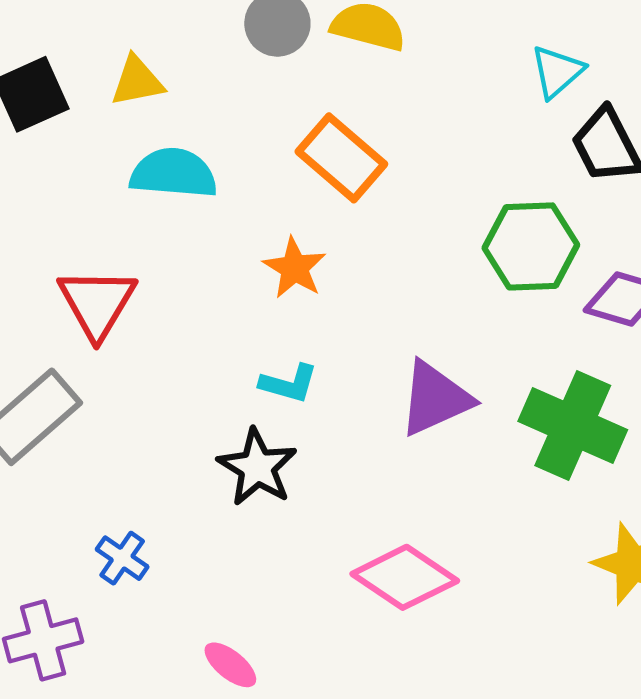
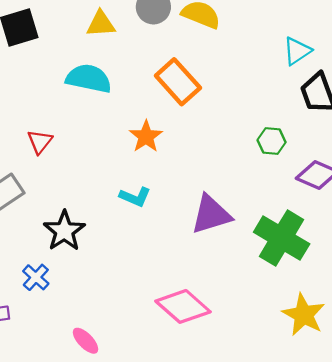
yellow triangle: (137, 81) -> (101, 24), moved
green hexagon: (531, 246) -> (272, 141), size x0.6
red triangle: (97, 303) -> (40, 142), size x0.6
black star: (257, 467) -> (64, 231), moved

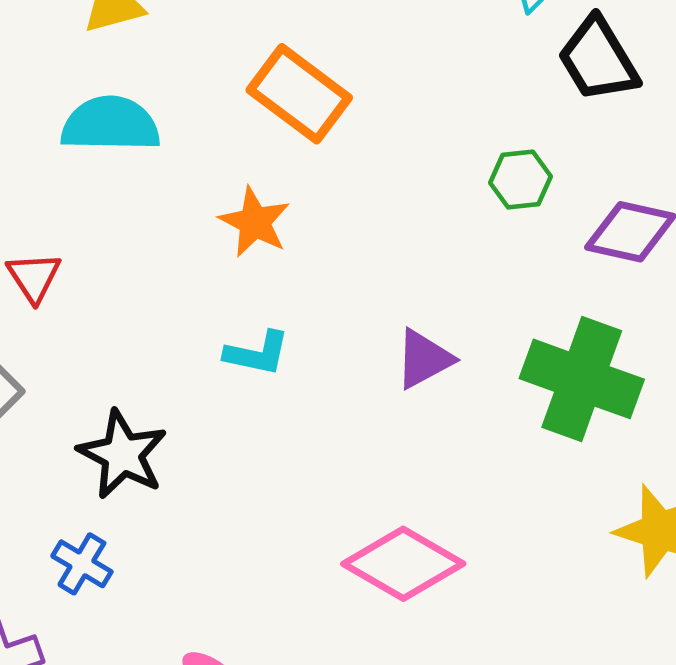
purple triangle: (211, 215) -> (424, 359), size x0.7

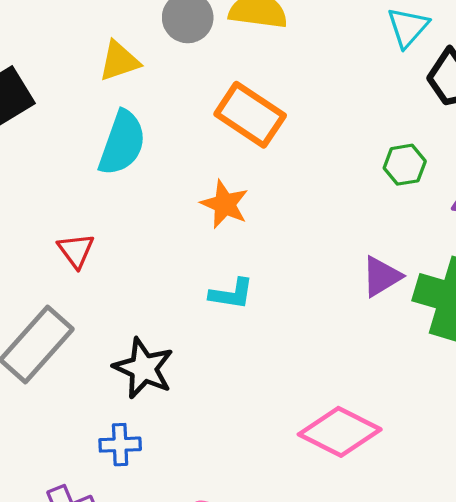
cyan semicircle: (110, 124) -> (122, 143), turned 112
purple triangle: (424, 359) -> (381, 276), moved
blue cross: (82, 564) -> (120, 445), turned -30

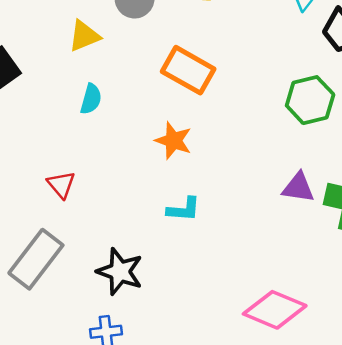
cyan semicircle: (122, 143) -> (91, 99), size x0.6
green hexagon: (405, 165) -> (310, 100), size x1.5
purple triangle: (381, 276) -> (298, 188), turned 44

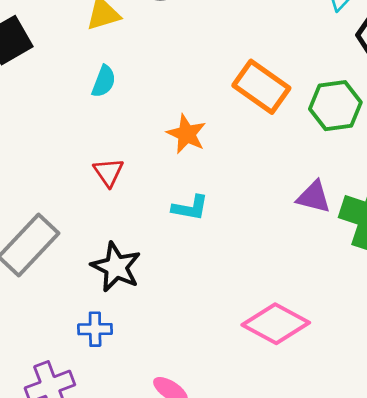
orange rectangle: (188, 70) -> (261, 87), moved
red triangle: (61, 184) -> (108, 172), moved

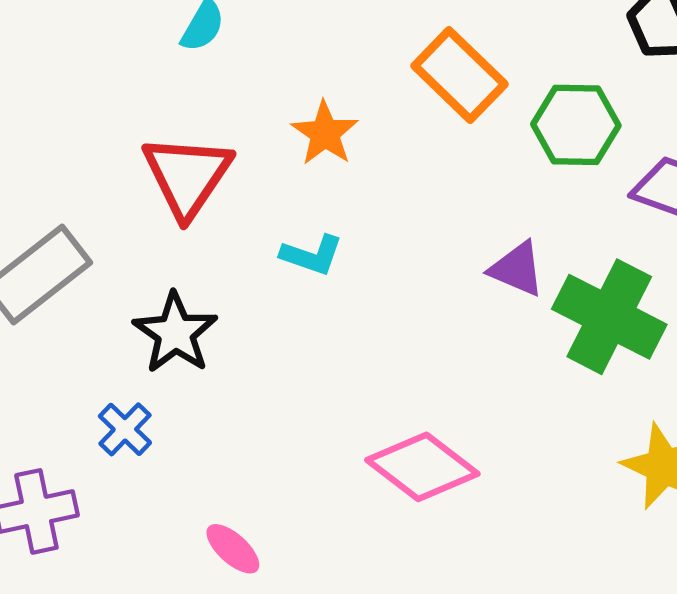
red triangle: (108, 172) -> (187, 176), size x1.8
blue cross: (95, 329) -> (125, 429), turned 36

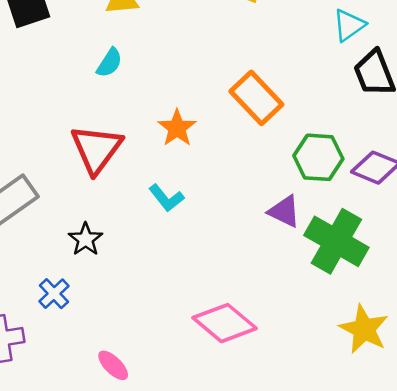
green hexagon: (576, 125) -> (318, 157), moved
cyan L-shape: (312, 255) -> (166, 198), turned 30
black star: (175, 333) -> (86, 239), size x0.7

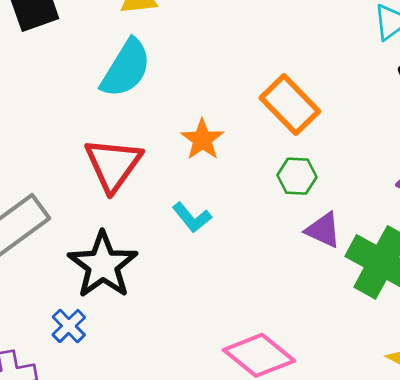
cyan semicircle: (109, 63) -> (126, 68), size x1.8
green hexagon: (318, 157) -> (297, 176), moved, size x0.7
black star: (86, 239) -> (103, 265), size x1.8

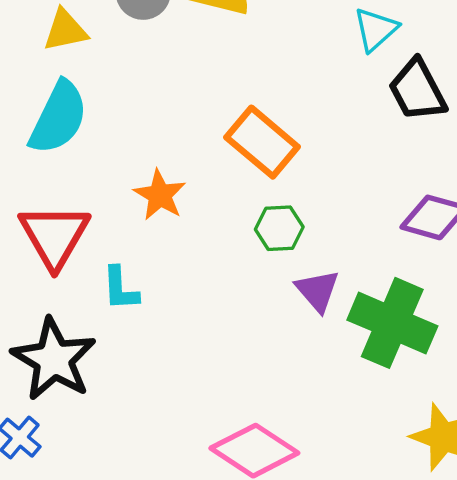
cyan L-shape: (192, 217) -> (120, 289), moved, turned 42
purple triangle: (323, 230) -> (317, 291), turned 30

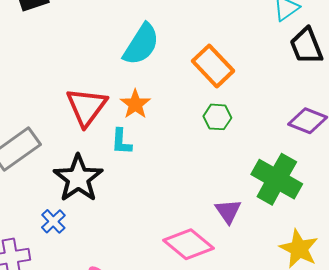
cyan semicircle: (58, 118) -> (141, 44), moved
orange star: (160, 195) -> (135, 104), moved
purple triangle: (317, 291) -> (228, 211), moved

